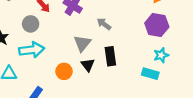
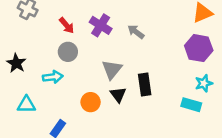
gray circle: (31, 24) -> (68, 52), moved
gray arrow: (104, 24) -> (136, 32), moved
cyan arrow: (32, 50) -> (53, 77), size x0.7

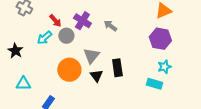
gray circle: (68, 52) -> (66, 36), moved
cyan arrow: (53, 77) -> (44, 38), moved, turned 147
orange circle: (91, 102) -> (69, 70), moved, size x1.5

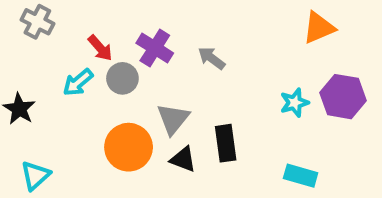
purple hexagon: (160, 39) -> (343, 97), moved
cyan star: (164, 67) -> (294, 103), moved
black triangle: (96, 76) -> (183, 159), turned -32
cyan triangle: (23, 84) -> (35, 176), turned -42

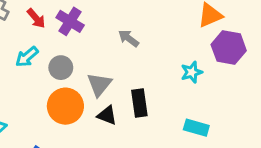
red arrow: (100, 48) -> (36, 18), moved
purple cross: (155, 48) -> (70, 21), moved
gray circle: (122, 78) -> (61, 68), moved
purple hexagon: (343, 97) -> (229, 48), moved

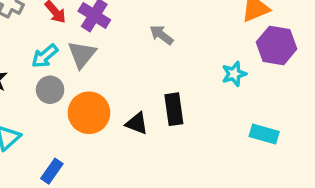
gray circle: (61, 68) -> (50, 90), moved
gray triangle: (99, 85) -> (82, 54), moved
cyan rectangle: (196, 128) -> (264, 134), moved

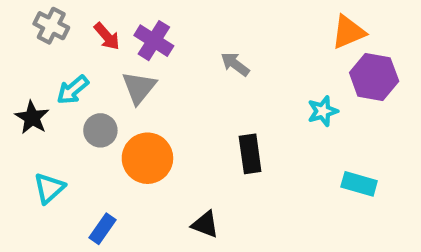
cyan arrow: (45, 56) -> (73, 90), moved
black triangle: (137, 123) -> (205, 224), moved

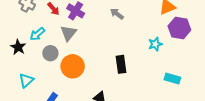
gray arrow: (235, 64) -> (117, 14), moved

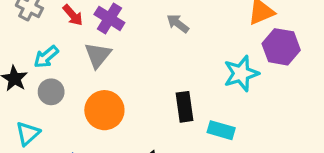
cyan star: (155, 44) -> (241, 73), size x1.5
gray circle: (50, 53) -> (51, 92), moved
cyan rectangle: (172, 78) -> (221, 130), moved

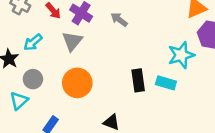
gray arrow: (178, 23) -> (119, 20), moved
gray circle: (51, 92) -> (33, 79), moved
cyan rectangle: (221, 130) -> (166, 83), moved

